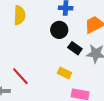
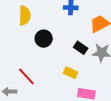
black circle: (59, 30) -> (44, 39), moved

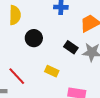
yellow rectangle: (70, 73) -> (52, 71), moved

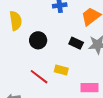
red line: (17, 76) -> (39, 77), moved

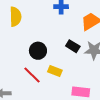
black circle: (38, 40) -> (38, 51), moved

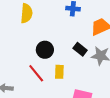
yellow rectangle: (55, 71) -> (59, 72), turned 64

